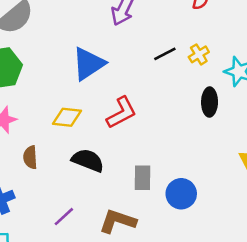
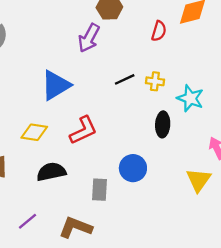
yellow cross: (199, 54) -> (155, 81), turned 36
black semicircle: (88, 160) -> (51, 172), turned -36
blue circle: (181, 194) -> (133, 168), moved

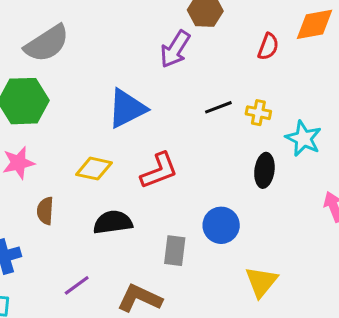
yellow triangle: (199, 180) -> (261, 282), moved

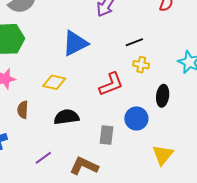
yellow cross: (258, 113) -> (141, 65), moved
black ellipse: (264, 170) -> (163, 96), moved
red L-shape: (159, 171) -> (111, 84), moved

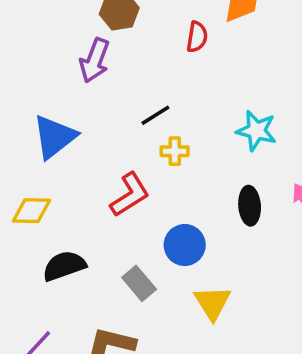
black ellipse: (163, 96) -> (250, 206), moved
gray rectangle: (107, 135) -> (139, 283), turned -36
yellow triangle: (163, 155) -> (212, 303), moved

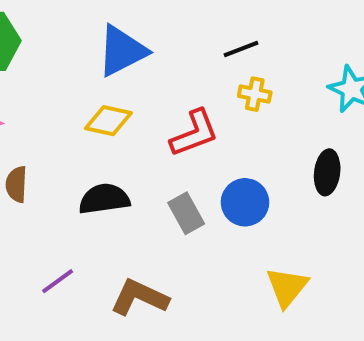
yellow diamond: (32, 211) -> (108, 121), moved
gray rectangle: (139, 283) -> (186, 213), moved
yellow triangle: (212, 303) -> (287, 287), moved

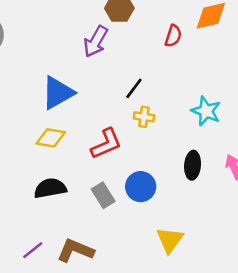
black line: (241, 49) -> (134, 88), turned -30
purple line: (58, 281) -> (33, 250), moved

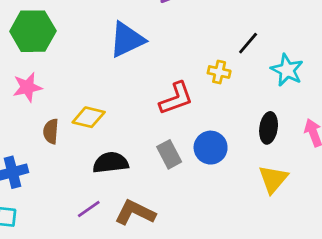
black line: (134, 88) -> (248, 43), moved
yellow diamond: (51, 138) -> (89, 117), moved
black semicircle: (50, 188) -> (111, 163), moved
yellow triangle: (170, 240) -> (273, 179), moved

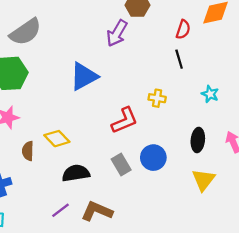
black line: (248, 43) -> (179, 59), moved, turned -54
cyan star: (287, 70) -> (210, 94), size x0.7
yellow diamond: (89, 117) -> (57, 139), turned 35

